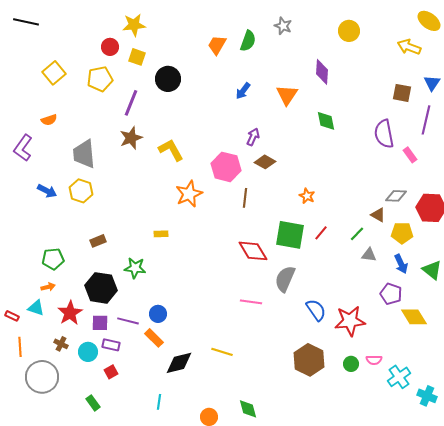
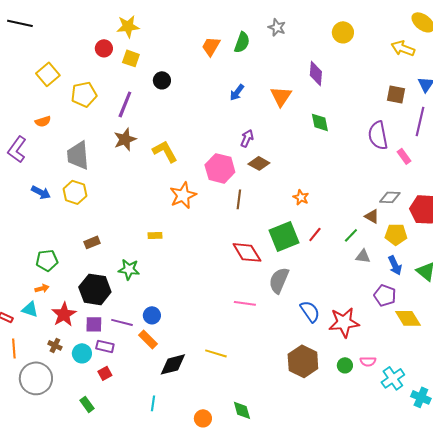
yellow pentagon: (100, 79) -> (84, 94), moved
black circle: (168, 79) -> (162, 80), size x0.7
green square: (290, 235) -> (284, 236), turned -32

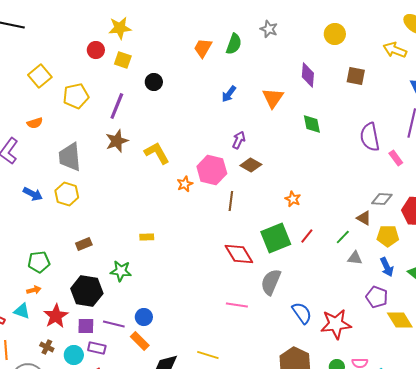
brown square: (396, 94) -> (356, 76), moved
orange star: (183, 195) -> (185, 184), moved, size x0.6

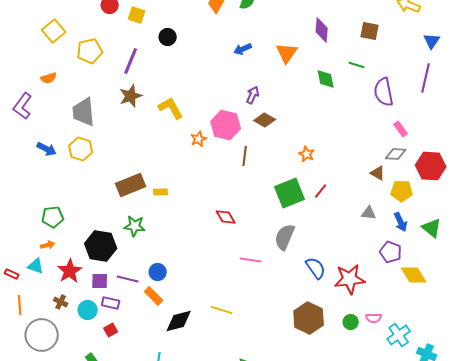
blue arrow: (229, 94) -> (243, 49), turned 30
pink rectangle: (396, 158) -> (401, 129), moved
green line: (343, 237) -> (357, 65), moved, turned 63
brown rectangle: (84, 244) -> (131, 185), moved, size x1.8
red diamond: (239, 254) -> (226, 217), moved, size x0.7

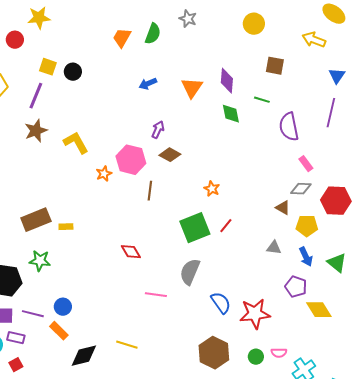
yellow square: (137, 15) -> (48, 67), moved
purple diamond: (322, 30) -> (227, 81), moved

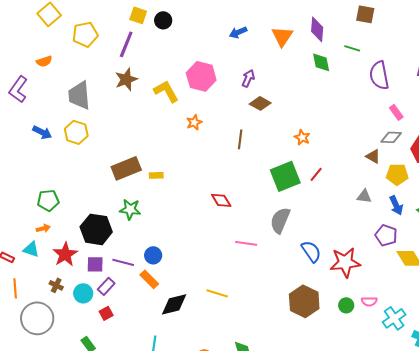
pink hexagon: (131, 160) -> (201, 76), moved
purple rectangle: (16, 338) -> (106, 286), turned -60

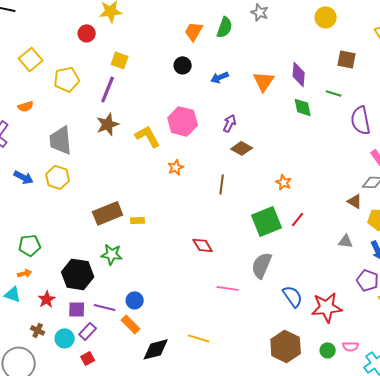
black circle: (163, 20) -> (183, 65), moved
red star: (65, 254) -> (47, 299), size x0.7

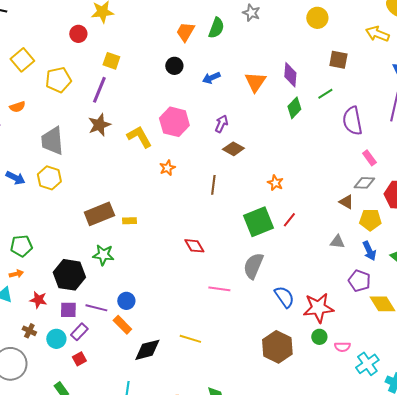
green line: (334, 93) -> (325, 94), turned -49
green diamond: (303, 107) -> (294, 108), turned 55
red star: (47, 299) -> (38, 300), turned -30
green circle: (328, 350) -> (319, 337), moved

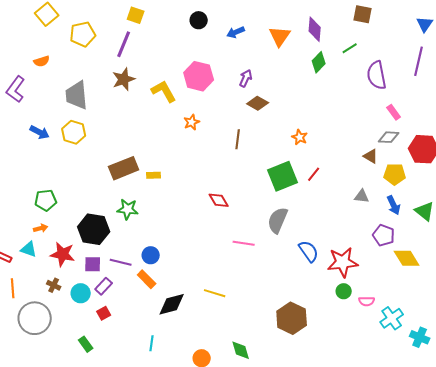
red star: (38, 300) -> (63, 254), size x1.4
brown hexagon: (277, 347) -> (292, 318), moved

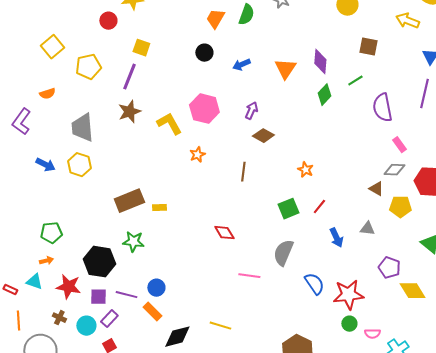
green square: (283, 176) -> (288, 209), size x0.7
blue arrow: (394, 205) -> (336, 238), moved

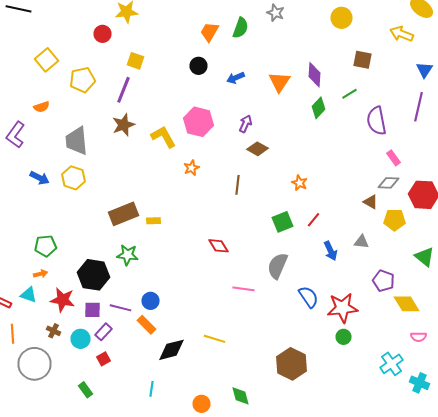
pink semicircle: (372, 334) -> (418, 337), moved

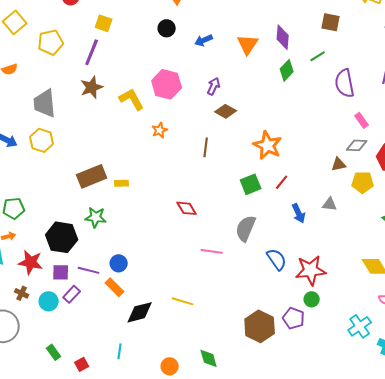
orange star: (300, 183) -> (268, 145), size x1.8
brown triangle: (370, 202) -> (339, 164), turned -42
purple pentagon: (384, 281) -> (294, 318), moved
red square: (104, 359) -> (82, 364), moved

